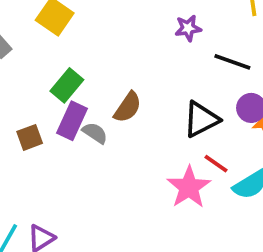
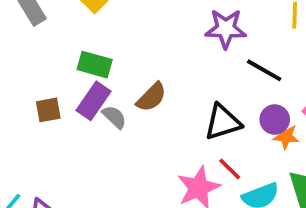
purple star: (188, 28) -> (226, 29), size x1.5
green rectangle: (67, 85) -> (95, 65), turned 56

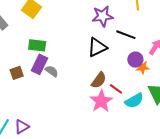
brown semicircle: (151, 97) -> (99, 80), moved
black triangle: (223, 122) -> (97, 47), moved

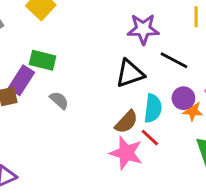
purple rectangle: (39, 64) -> (21, 80), moved
pink star: (101, 101) -> (126, 153), turned -30
cyan semicircle: (134, 101) -> (153, 108), moved, turned -60

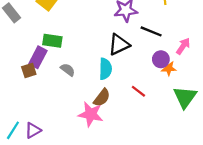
cyan semicircle: (153, 108) -> (105, 69), moved
brown semicircle: (126, 122) -> (102, 98), moved
pink star: (126, 153) -> (91, 114), moved

